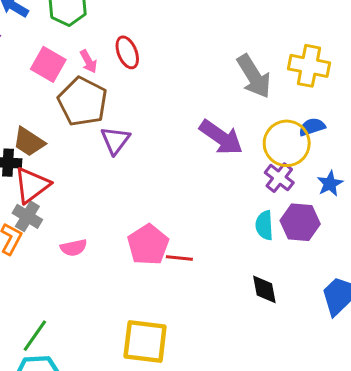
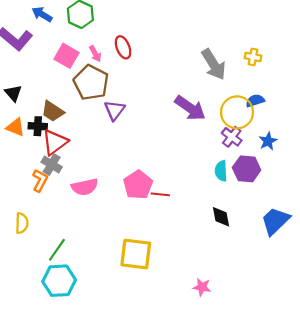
yellow cross: (309, 66) -> (253, 57), size x0.6
pink semicircle: (74, 248) -> (85, 187), size x1.4

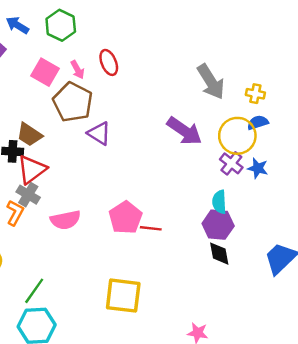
yellow cross: (253, 57) -> (255, 94), moved
purple triangle: (114, 110) -> (99, 133), turned -35
blue star: (268, 141) -> (258, 168), moved, turned -30
purple hexagon: (247, 169) -> (218, 225), moved

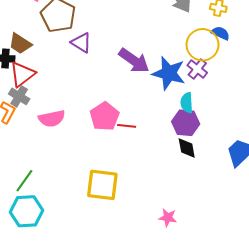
blue semicircle: (258, 123) -> (220, 33), turned 42
purple arrow: (184, 131) -> (134, 61), moved
blue star: (258, 168) -> (169, 73), moved, size x1.8

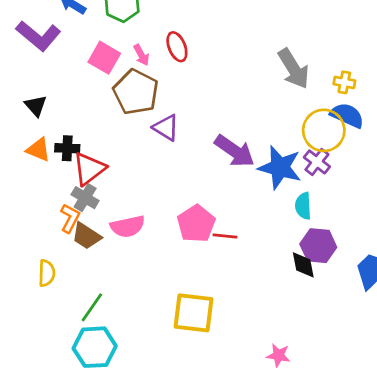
blue semicircle: (220, 33) -> (347, 115), size x1.4
brown trapezoid: (20, 44) -> (86, 236), moved
purple hexagon: (186, 123) -> (318, 246), moved

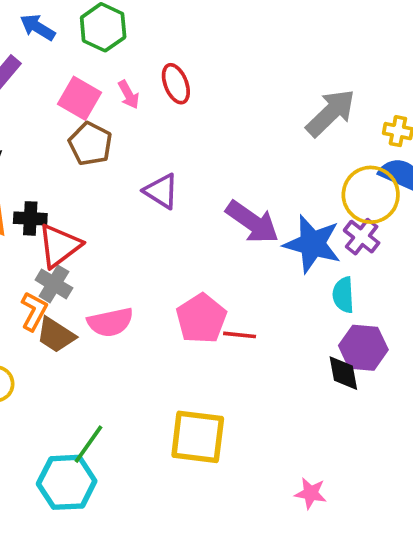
gray arrow: (294, 69) -> (331, 113), turned -102
brown pentagon: (136, 92) -> (90, 144), moved, size x0.7
green line: (92, 307) -> (89, 444), moved

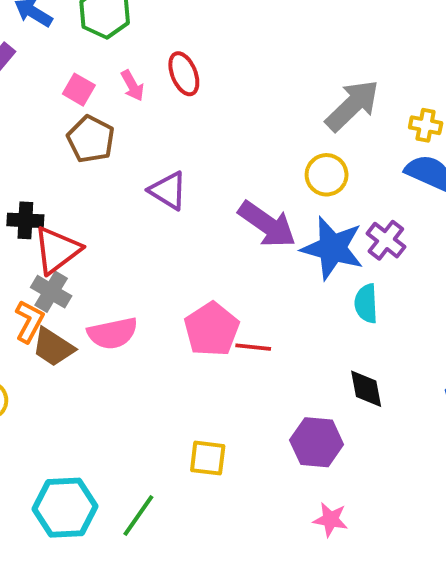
pink square: (79, 98) -> (79, 90), size x0.7
yellow circle: (371, 195) -> (327, 175), moved, size x0.7
purple hexagon: (363, 348) -> (317, 442), moved
yellow square: (198, 437) -> (208, 458), size x0.6
green line: (89, 444) -> (138, 516), moved

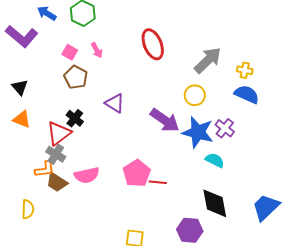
red ellipse: (184, 74) -> (153, 44), moved, size x1.4
black cross: (25, 220) -> (75, 118), moved, turned 36
cyan semicircle: (366, 304) -> (215, 160), turned 120
orange L-shape: (29, 321) -> (45, 169), turned 55
black diamond: (366, 389) -> (215, 203), size x1.5

